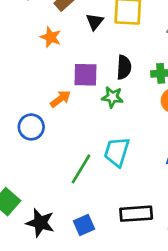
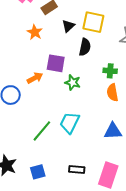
black semicircle: (124, 67) -> (85, 47), moved
black rectangle: (136, 214) -> (77, 170), size x0.7

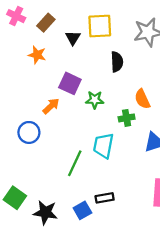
black semicircle: (85, 47) -> (117, 62), moved
purple square: (56, 63) -> (70, 83), turned 30
green cross: (110, 71) -> (127, 118), moved
black rectangle: (77, 170) -> (105, 198), moved

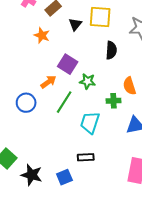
green line: (75, 163) -> (64, 102), moved
black rectangle: (105, 198) -> (86, 157), moved

